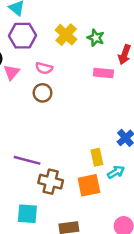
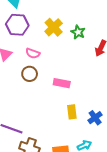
pink rectangle: (103, 73) -> (62, 83), moved
yellow rectangle: (97, 157) -> (72, 112), moved

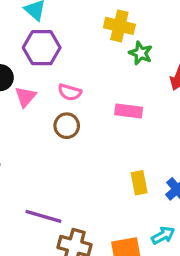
yellow cross: (54, 27) -> (119, 26), moved, turned -30
pink rectangle: (62, 83) -> (129, 111), moved

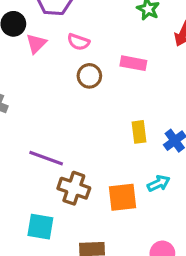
brown circle: (67, 126) -> (89, 76), moved

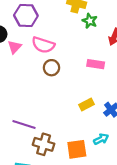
pink semicircle: (78, 42) -> (43, 45), size x1.5
pink rectangle: (133, 63) -> (96, 64), moved
yellow rectangle: (139, 132) -> (86, 105), turned 72

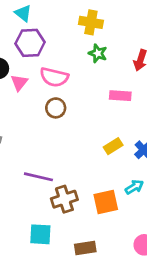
green star: (90, 21) -> (98, 53), moved
brown circle: (51, 68) -> (56, 108), moved
brown cross: (44, 144) -> (64, 199), turned -30

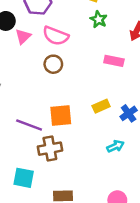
orange square: (106, 202) -> (61, 115), moved

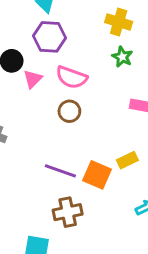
orange square: (61, 115) -> (97, 175), moved, turned 30
purple line: (29, 125) -> (60, 171), moved

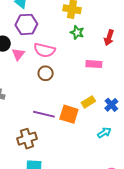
brown cross: (68, 212) -> (27, 139), moved

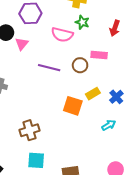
pink semicircle: (44, 50) -> (62, 35), moved
brown circle: (46, 73) -> (80, 65), moved
purple line: (44, 114) -> (49, 68), moved

